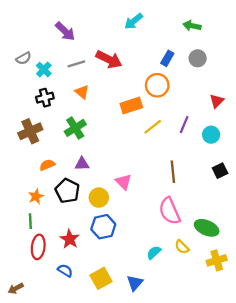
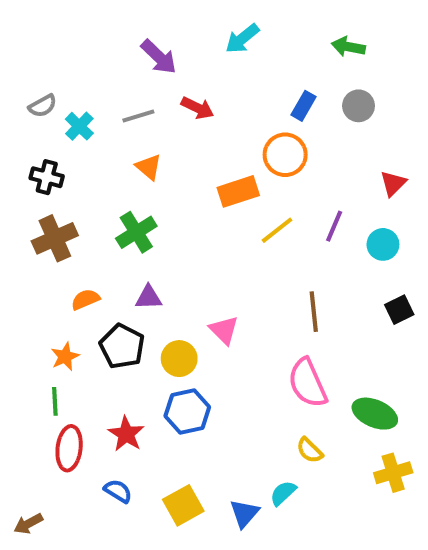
purple arrow: (65, 31) -> (159, 57), moved
red arrow: (109, 59) -> (197, 108), size x0.7
black cross: (45, 98) -> (47, 177), moved, turned 30
yellow semicircle: (182, 247) -> (310, 450), moved
cyan semicircle: (154, 253) -> (283, 493), moved

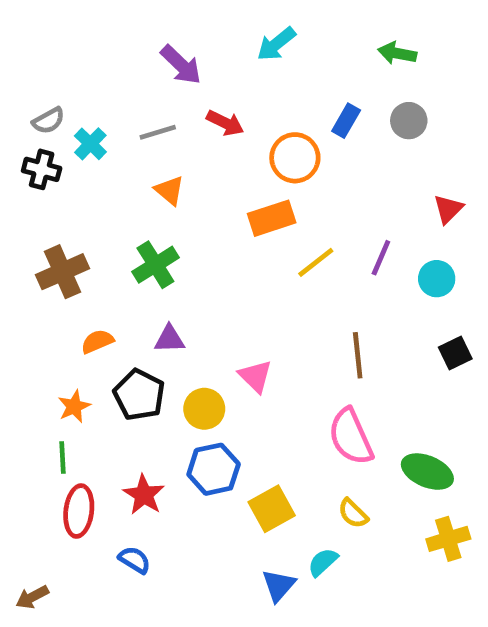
orange circle: (285, 155) -> (295, 158), moved
black cross: (47, 177) -> (42, 169), moved
yellow square: (183, 505) -> (272, 509), moved

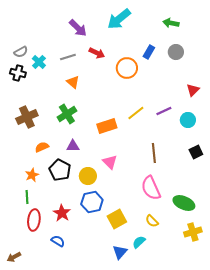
cyan arrow: (276, 44) -> (119, 19), size x1.4
orange rectangle: (272, 218) -> (107, 126), moved
purple line: (381, 258) -> (164, 111), turned 42

